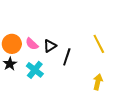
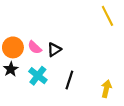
yellow line: (99, 44) -> (107, 16), moved
black line: (67, 57) -> (69, 80), moved

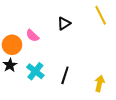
pink semicircle: (35, 47) -> (32, 36), moved
black triangle: (54, 50) -> (64, 23), moved

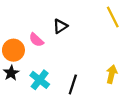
black triangle: (64, 23) -> (60, 26), moved
yellow arrow: (100, 83) -> (112, 74), moved

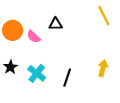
black triangle: (60, 26) -> (56, 24), turned 32
orange circle: (13, 50) -> (13, 30), moved

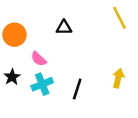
pink semicircle: (34, 37) -> (39, 59), moved
cyan cross: (37, 73) -> (42, 84), turned 30

